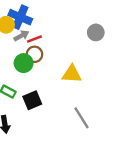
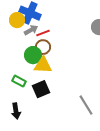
yellow triangle: (72, 74) -> (43, 65), moved

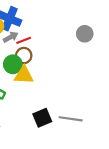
black square: (41, 89) -> (42, 118), moved
gray line: (86, 105) -> (71, 119), turned -50

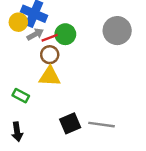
gray circle: (85, 34) -> (117, 31), size x1.5
green circle: (13, 64) -> (65, 34), moved

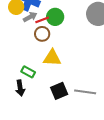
yellow triangle: (50, 76) -> (52, 58), moved
green rectangle: (21, 96) -> (28, 72), moved
black arrow: (17, 132) -> (20, 88), moved

